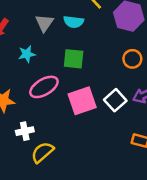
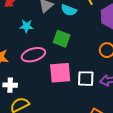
white square: (115, 100) -> (86, 79), turned 30

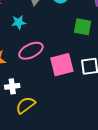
green square: (62, 39) -> (83, 27), moved

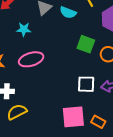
pink square: (62, 65) -> (73, 117), moved

